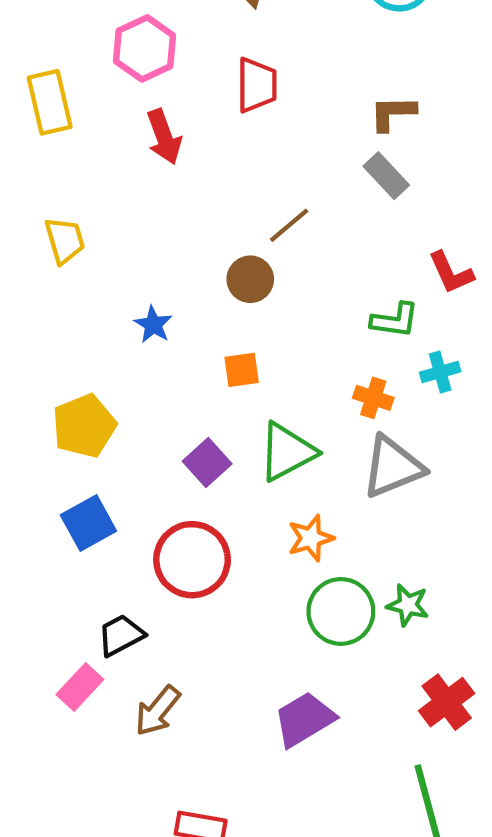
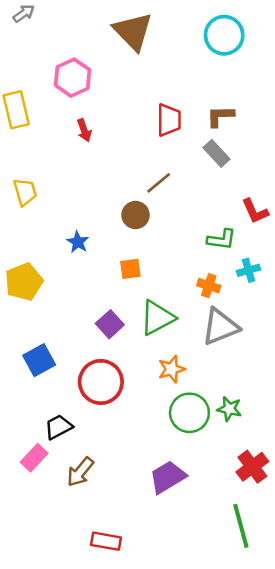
red trapezoid: (257, 85) -> (169, 120), moved
red arrow: (164, 137) -> (84, 130), size x0.7
yellow pentagon: (84, 426) -> (24, 282), moved

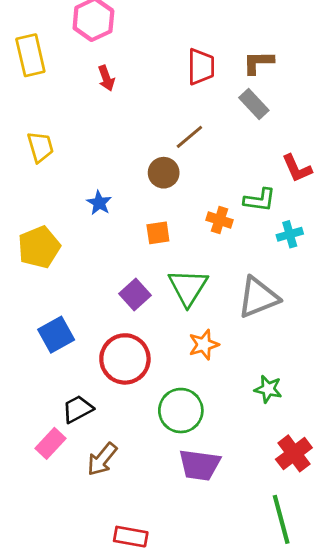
orange cross: (209, 286) -> (219, 220), moved
green triangle: (157, 318) -> (188, 287), turned -30
green circle: (189, 413) -> (181, 411), moved
purple trapezoid: (168, 477) -> (199, 465), turned -141

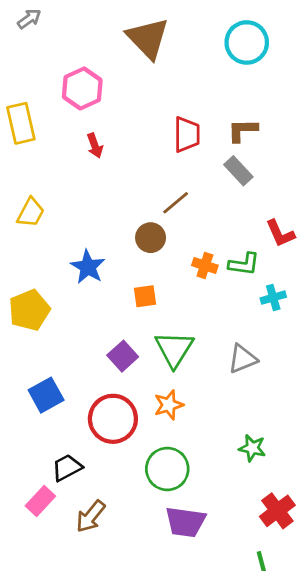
yellow trapezoid: (40, 147) -> (31, 213), turned 44
blue star: (99, 203) -> (88, 267), size x1.4
orange cross: (219, 220) -> (205, 265), moved
gray triangle: (258, 297) -> (243, 359), size x0.7
orange star: (204, 345) -> (169, 405), moved

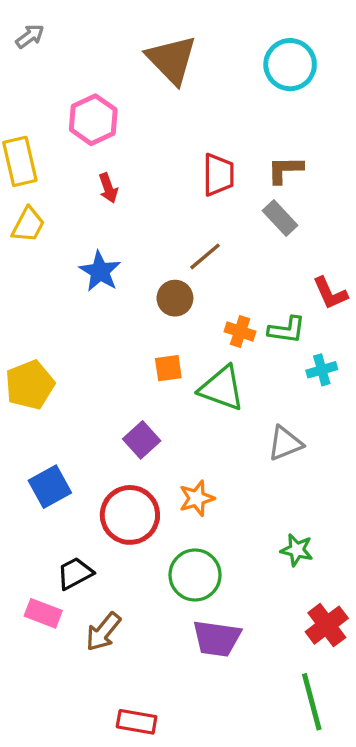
yellow trapezoid: (31, 213) -> (28, 225), moved
blue star: (88, 267) -> (100, 271), moved
green triangle: (174, 349) -> (222, 388), moved, turned -42
pink rectangle: (40, 501) -> (43, 613), turned 68

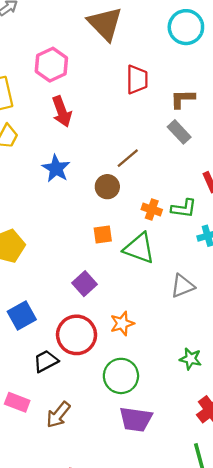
red trapezoid: (218, 175) -> (137, 80), moved
red arrow: (108, 188) -> (62, 111), size x1.5
black trapezoid: (75, 573) -> (46, 361), moved

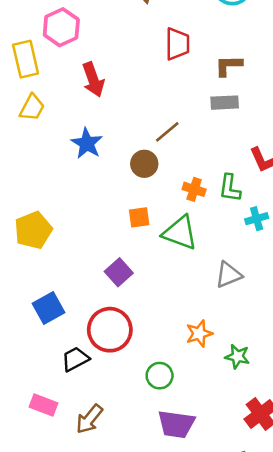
pink hexagon: (51, 65) -> (61, 27), moved
gray rectangle: (179, 132) -> (225, 103), turned -50
green L-shape: (184, 208) -> (230, 188), turned 90
orange star: (122, 323) -> (199, 334), moved
green circle: (121, 376) -> (160, 376), size x0.7

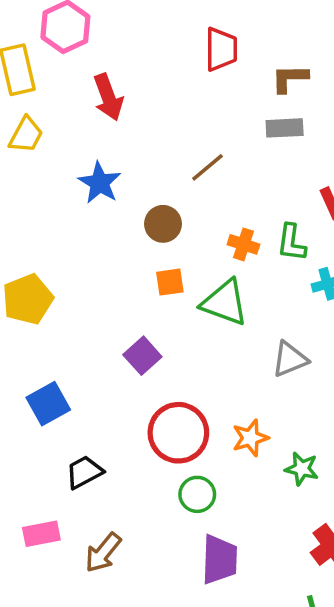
brown circle: (144, 164) -> (163, 224), moved
red circle: (110, 330) -> (178, 433), moved
pink rectangle: (43, 405) -> (41, 534), turned -32
purple trapezoid: (176, 424) -> (219, 559), turned -96

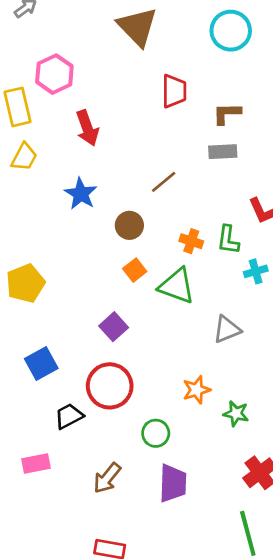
orange square: (170, 282) -> (135, 270), turned -30
red circle: (178, 433) -> (110, 386), moved
brown arrow: (103, 553) -> (107, 478), moved

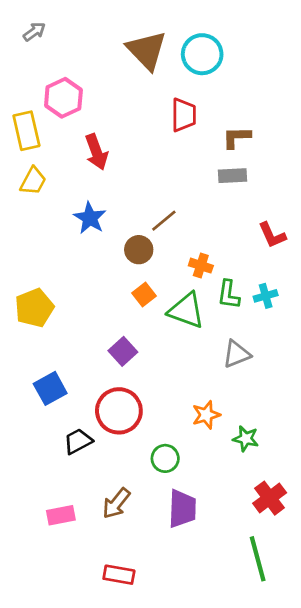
cyan circle: (231, 31) -> (202, 54), moved
brown line: (164, 182) -> (164, 221), moved
green L-shape: (228, 240) -> (229, 295), moved
pink rectangle: (36, 464) -> (61, 515), moved

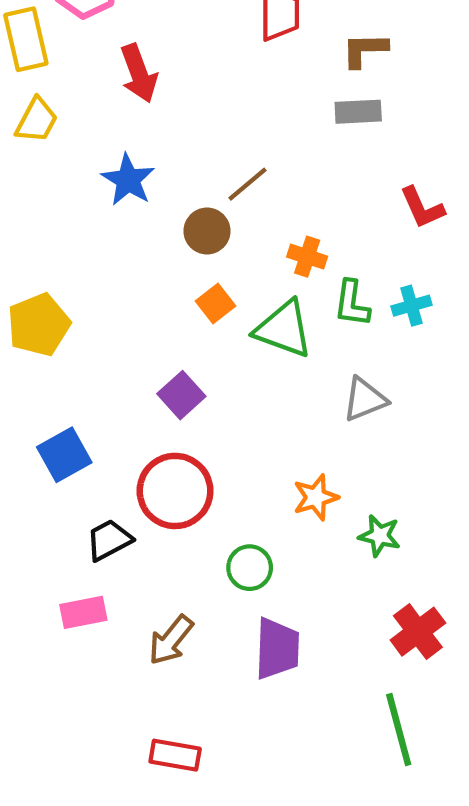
pink rectangle: (61, 515) -> (83, 612), moved

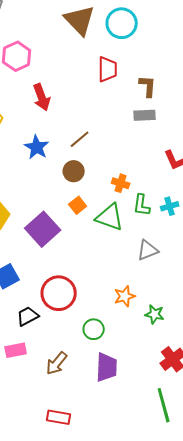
brown L-shape: (365, 50) -> (148, 86), turned 95
brown line: (247, 184) -> (80, 139), moved
purple square: (181, 395) -> (43, 229), moved, size x1.6

